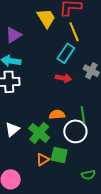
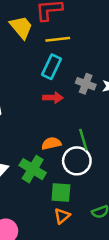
yellow line: (74, 32) -> (58, 39), turned -66
orange triangle: (43, 159) -> (62, 216), moved

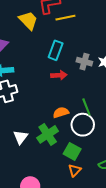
yellow line: (58, 39) -> (65, 18), moved
green cross: (33, 169) -> (48, 134), turned 30
green square: (61, 193) -> (72, 151), turned 30

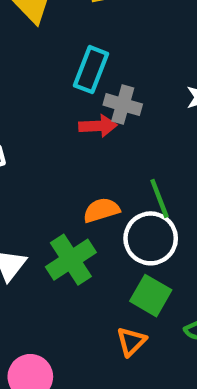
gray cross: (84, 62) -> (123, 105), moved
green square: (72, 151) -> (151, 296), moved

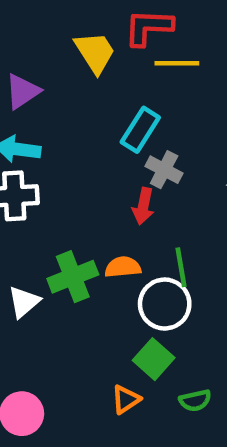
red arrow: (98, 126) -> (143, 206), moved, turned 93
green cross: (71, 260) -> (73, 277), moved

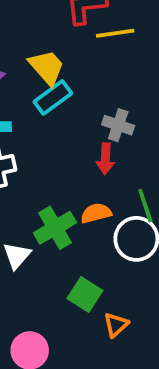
yellow trapezoid: (95, 52) -> (47, 67), moved
cyan rectangle: (140, 130) -> (53, 97), moved, turned 30
green square: (154, 359) -> (85, 294), moved

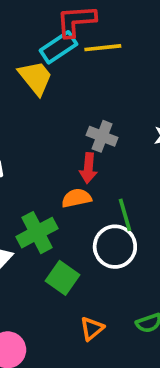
cyan rectangle: (53, 97) -> (59, 47), moved
orange semicircle: (96, 213) -> (76, 198), moved
green square: (85, 294) -> (62, 278), moved

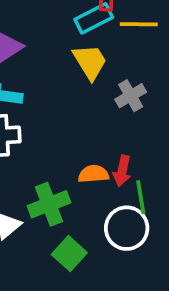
yellow trapezoid: (36, 78) -> (90, 62), moved
gray cross: (102, 136) -> (131, 96), moved, turned 32
red arrow: (88, 168) -> (122, 171), moved

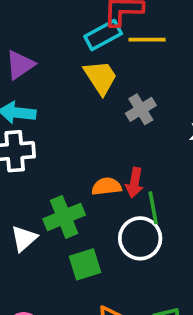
green square: (69, 254) -> (85, 264), turned 32

